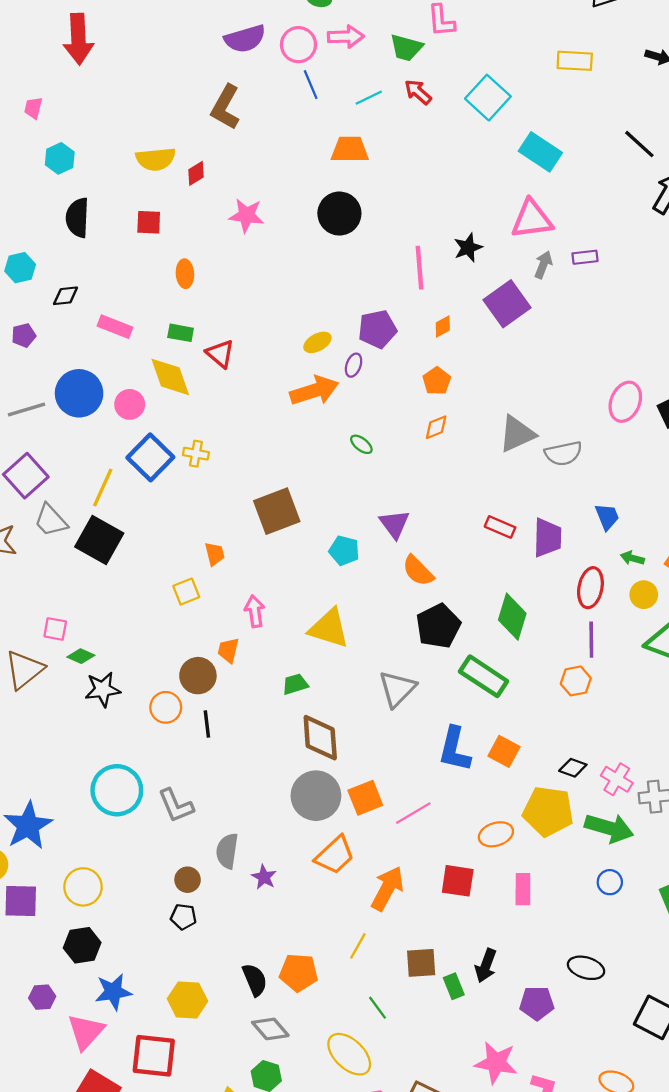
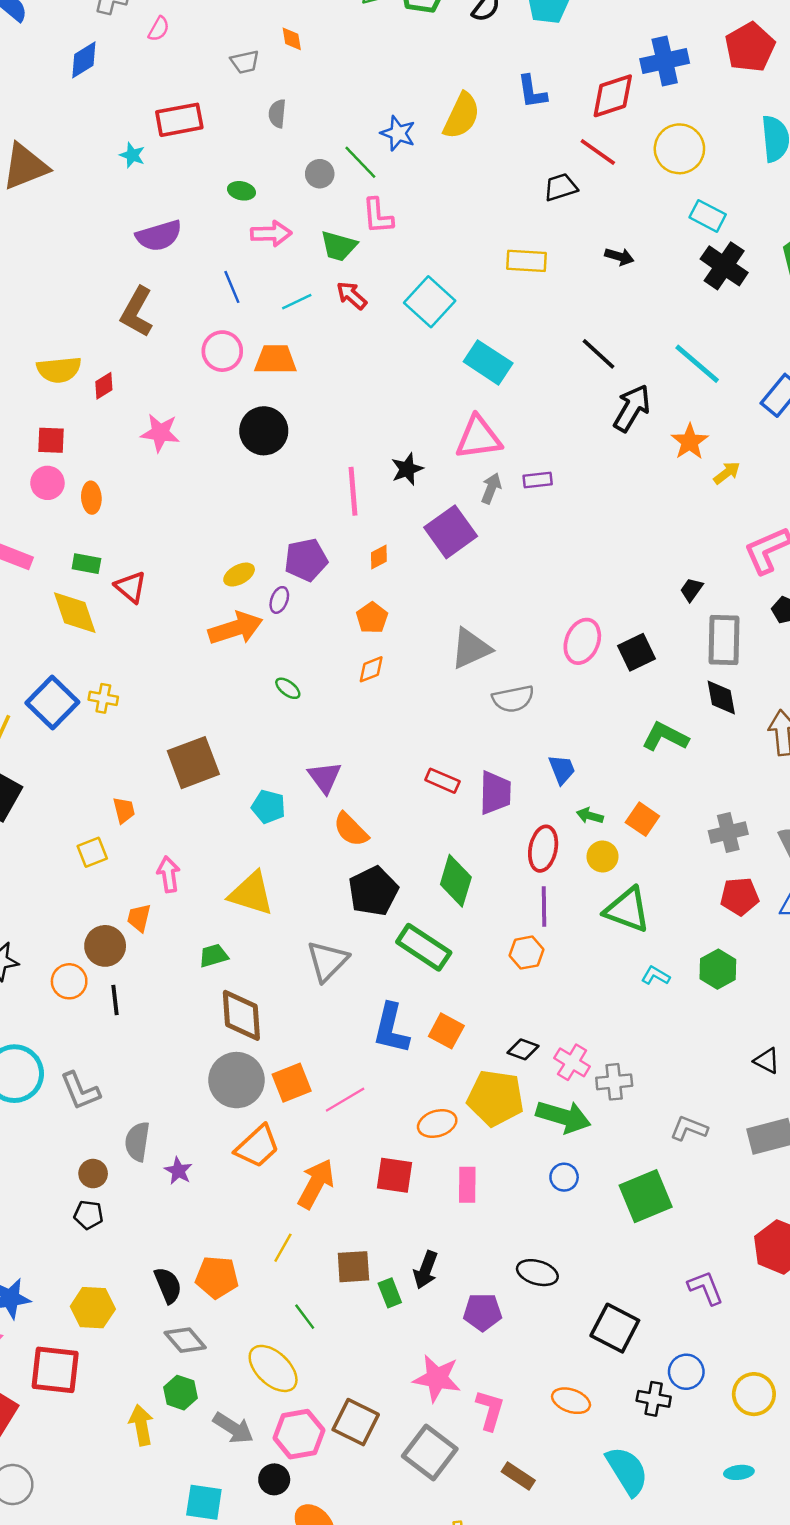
pink circle: (298, 45) -> (222, 351), moved
pink circle: (130, 404) -> (47, 483), moved
gray triangle: (517, 434) -> (471, 648), moved

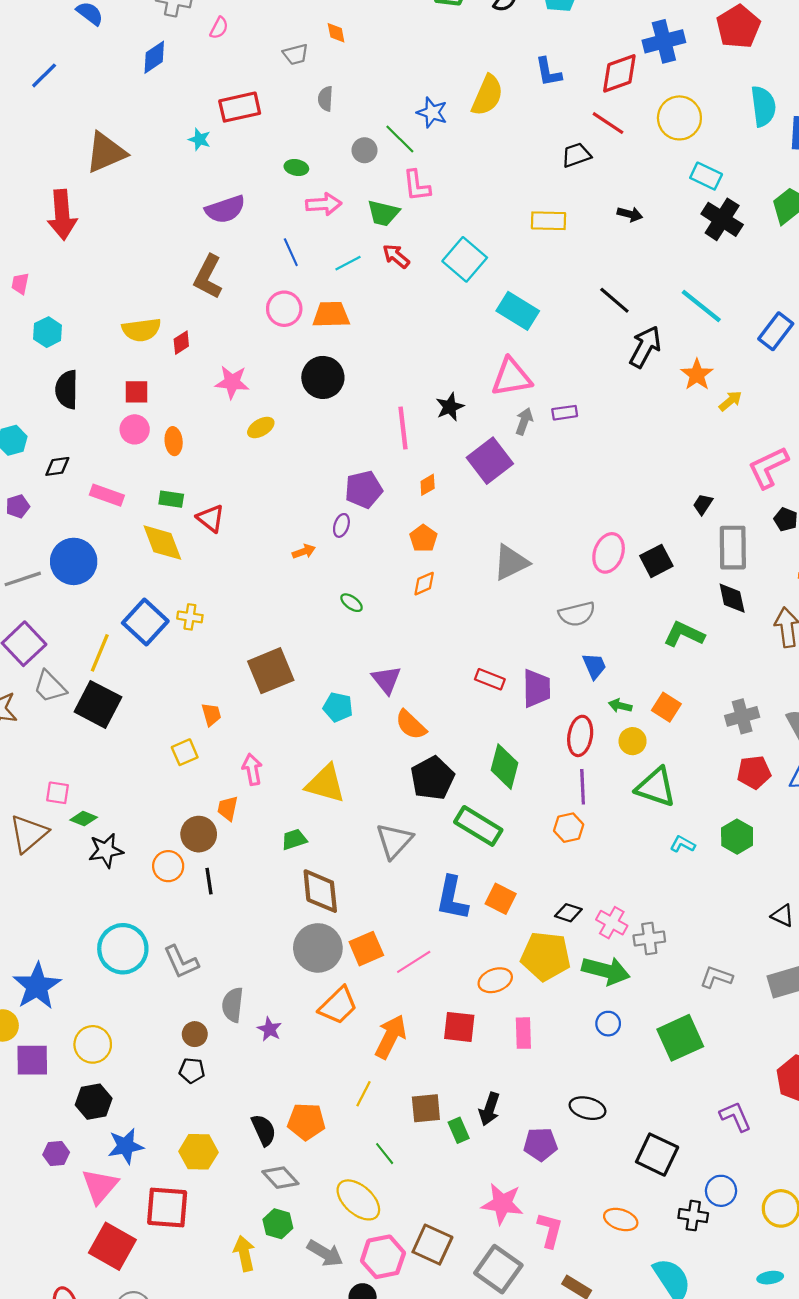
yellow ellipse: (239, 575) -> (261, 428), moved
orange arrow: (235, 628) -> (304, 552), size x0.5
gray semicircle: (513, 699) -> (577, 614), moved

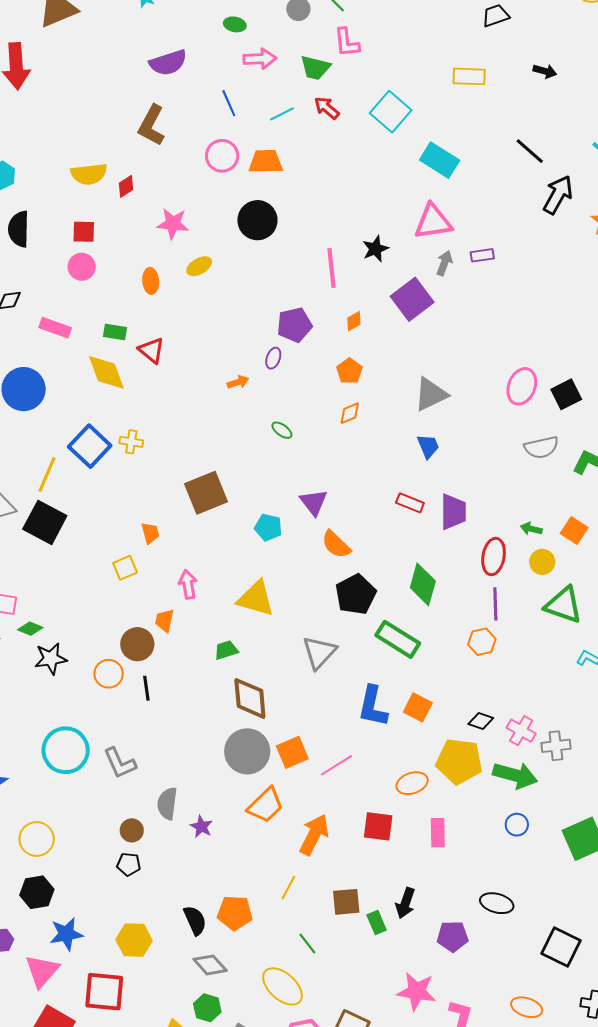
orange ellipse: (174, 441) -> (151, 281), moved
gray semicircle: (577, 614) -> (541, 447), moved
blue trapezoid: (594, 666) -> (428, 446), moved

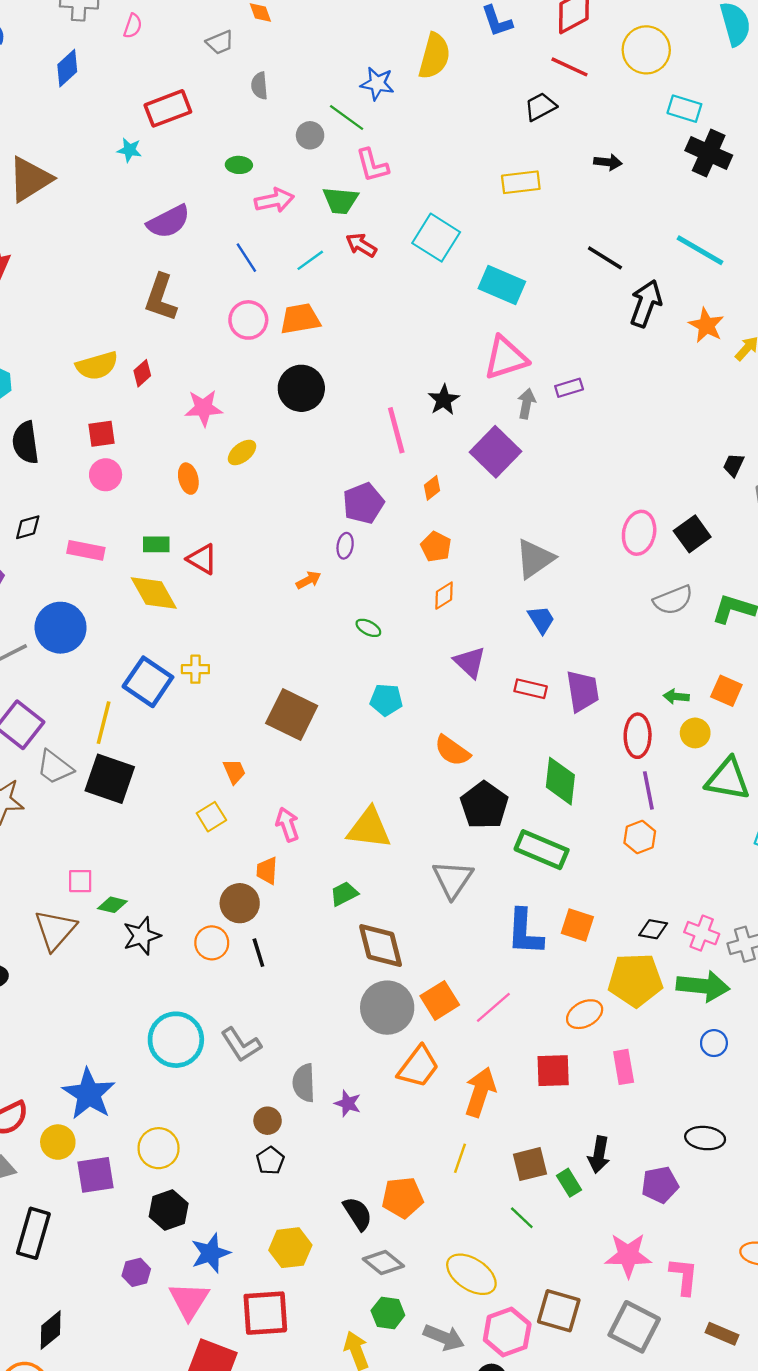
brown square: (206, 493) -> (292, 714), turned -33
purple triangle: (314, 502) -> (470, 662), moved
cyan pentagon: (268, 527) -> (386, 700), moved
black pentagon: (129, 864) -> (270, 1161), turned -30
green line: (307, 943) -> (522, 1218), moved

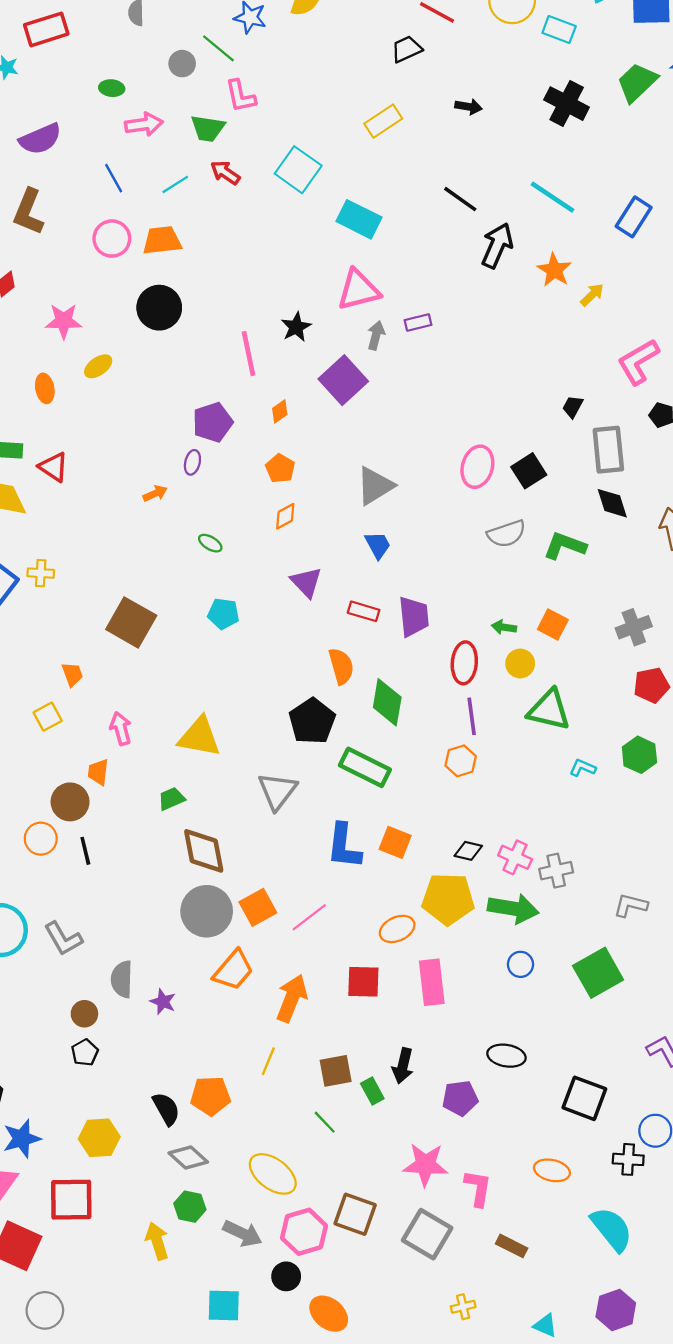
cyan rectangle: (684, 109) -> (559, 30), moved
yellow rectangle: (521, 182) -> (383, 121), turned -30
orange semicircle: (452, 751) -> (341, 666), moved, turned -144
pink rectangle: (624, 1067) -> (432, 982), size x1.4

